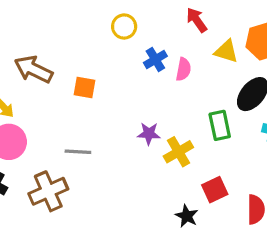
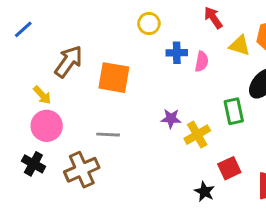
blue cross: (155, 59) -> (177, 53), turned 30
brown arrow: (33, 69) -> (69, 61), turned 100
orange square: (85, 87) -> (114, 78), size x1.6

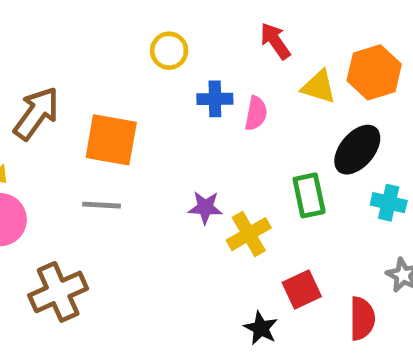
gray line: (108, 135) -> (102, 205), moved

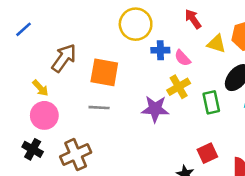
yellow circle: (169, 51) -> (136, 24), size x1.6
pink semicircle: (256, 113) -> (183, 58), turned 126
purple star: (205, 207) -> (155, 109), size x1.5
yellow cross: (249, 234) -> (179, 87), moved

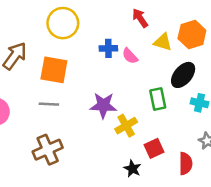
yellow circle: (136, 24) -> (63, 23), moved
yellow cross: (179, 87) -> (126, 126), moved
brown cross: (76, 155) -> (48, 150), moved

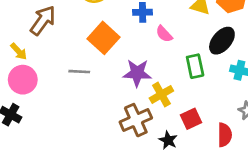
pink semicircle: (130, 56) -> (164, 34), moved
orange square: (54, 70) -> (104, 38), moved, turned 32
brown cross: (48, 150) -> (136, 120), moved

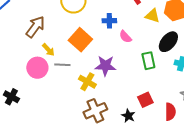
yellow arrow: (19, 51) -> (48, 50), moved
pink circle: (23, 80) -> (37, 68), moved
yellow cross: (161, 94) -> (87, 82), moved, turned -30
brown cross: (136, 120) -> (95, 111), moved

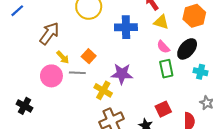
yellow triangle: (152, 16) -> (161, 22), moved
blue cross: (109, 21) -> (126, 27), size x1.5
pink semicircle: (125, 37) -> (163, 47), moved
orange square: (80, 40) -> (89, 56), moved, size x0.6

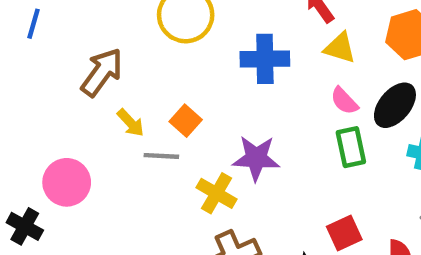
blue line: (17, 11) -> (34, 24), turned -32
pink circle: (51, 76) -> (67, 182), moved
black cross: (24, 106) -> (25, 226), moved

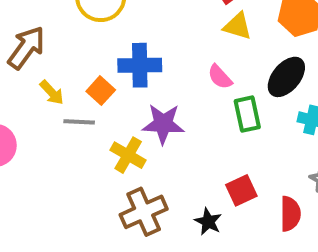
blue cross: (265, 59) -> (140, 65), moved
pink semicircle: (344, 101) -> (220, 77), moved

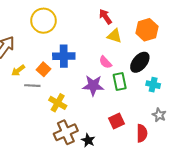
yellow arrow: (52, 93) -> (18, 70), turned 96
purple star: (163, 124) -> (93, 86), moved
black star: (208, 222) -> (88, 140), moved

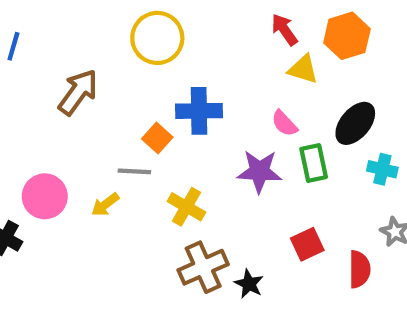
orange hexagon: (147, 30) -> (347, 36), moved
yellow arrow: (18, 70) -> (105, 205), moved

